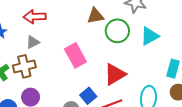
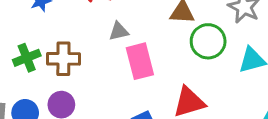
gray triangle: (33, 42) -> (119, 31), moved

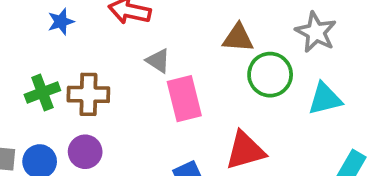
gray triangle: (119, 31) -> (158, 61), turned 45

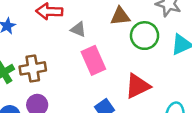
gray triangle: (158, 61) -> (78, 29), moved

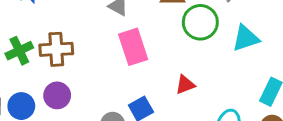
red triangle: (137, 86) -> (185, 85), size x0.6

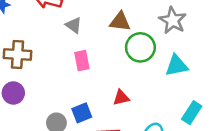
pink rectangle: (133, 47) -> (82, 61), size x0.7

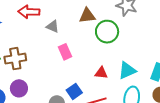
cyan triangle: (176, 66) -> (127, 71), moved
red triangle: (121, 98) -> (101, 73), turned 32

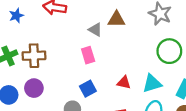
gray triangle: (53, 27) -> (95, 30), moved
green circle: (107, 32) -> (169, 51), moved
blue square: (74, 91) -> (88, 89), moved

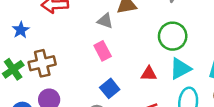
blue star: (16, 16) -> (21, 30), moved
green circle: (169, 51) -> (173, 36), moved

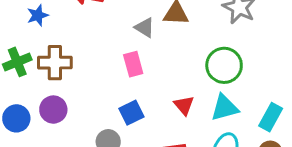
red triangle: (149, 74) -> (184, 105), turned 35

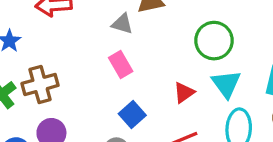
red triangle: (184, 105) -> (184, 93), turned 50
cyan triangle: (225, 108) -> (226, 84), turned -36

